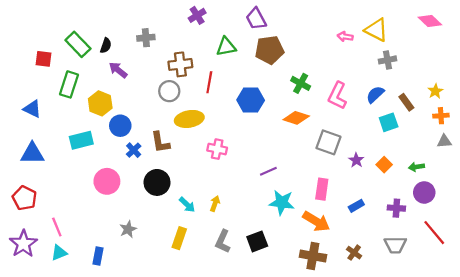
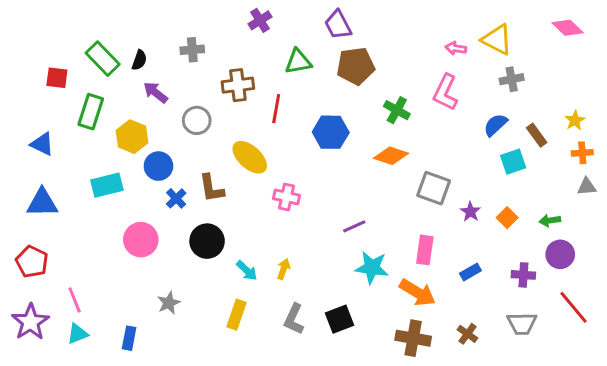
gray circle: (169, 91) -> (197, 120), moved
pink L-shape: (337, 96) -> (445, 92), moved
yellow ellipse: (189, 119) -> (250, 157), turned 52

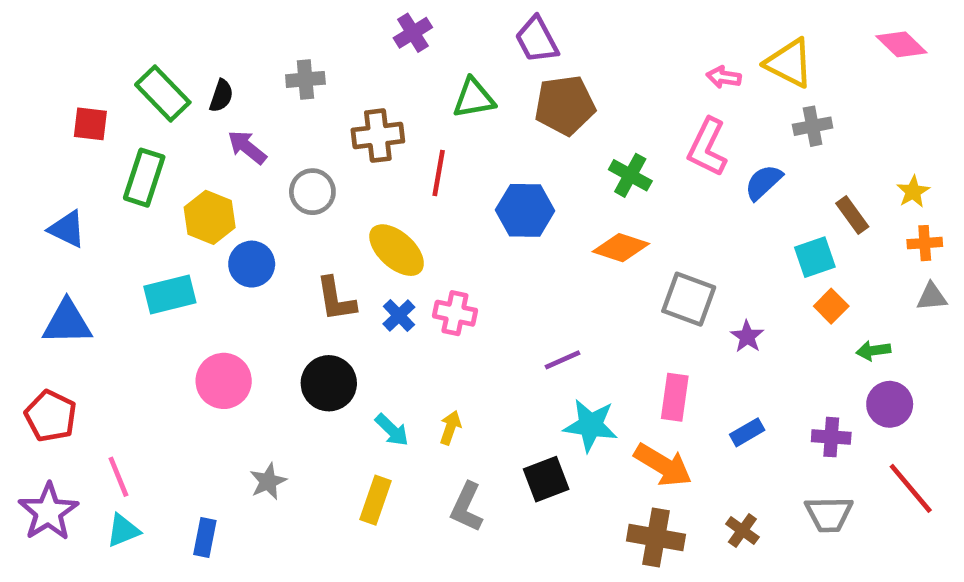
blue semicircle: (495, 125) -> (763, 182), moved
blue cross: (176, 198) -> (399, 315), moved
orange square: (507, 218) -> (831, 306), moved
black square: (339, 319) -> (546, 479), moved

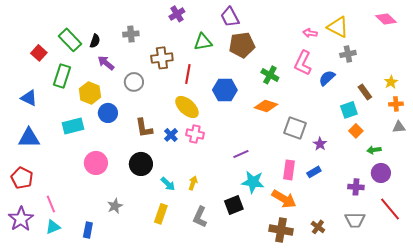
red square: (90, 124) -> (39, 53), turned 35
yellow ellipse: (397, 250) -> (187, 107), moved
blue rectangle: (747, 432) -> (314, 172), moved

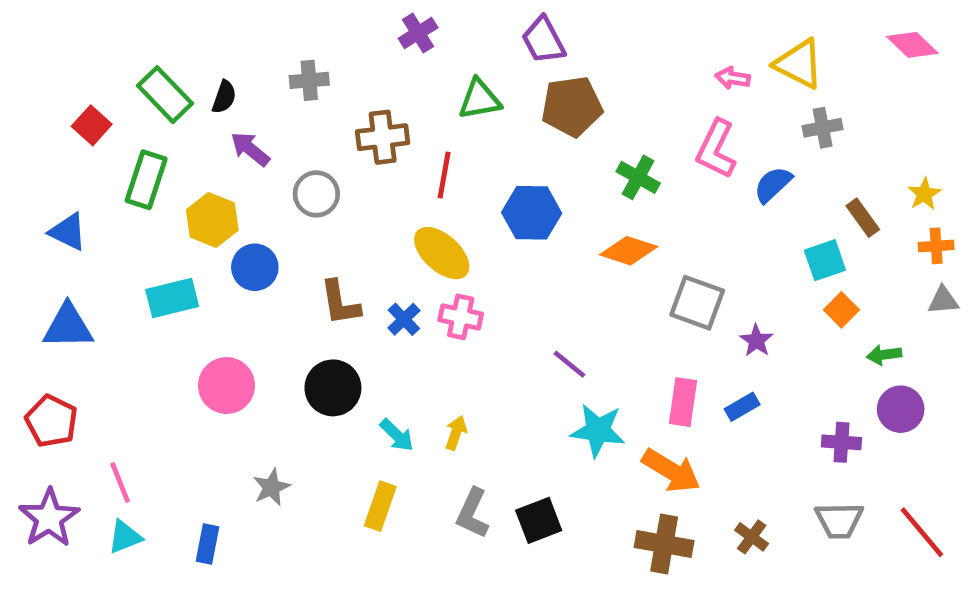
purple line: (241, 154) -> (569, 364), turned 63
black square: (234, 205) -> (539, 520), moved
red line: (390, 209) -> (922, 532), moved

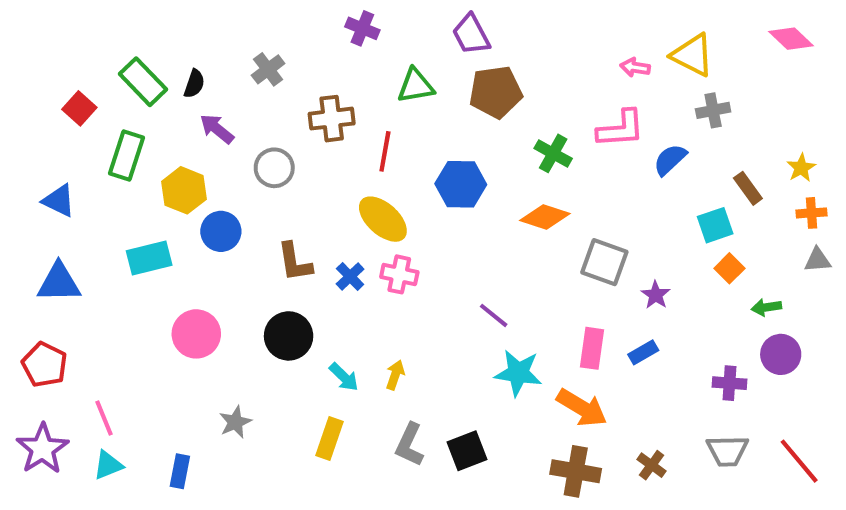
purple cross: (418, 33) -> (362, 28), turned -36
gray cross: (309, 80) -> (268, 69), turned -32
pink L-shape: (716, 149) -> (621, 129), turned -120

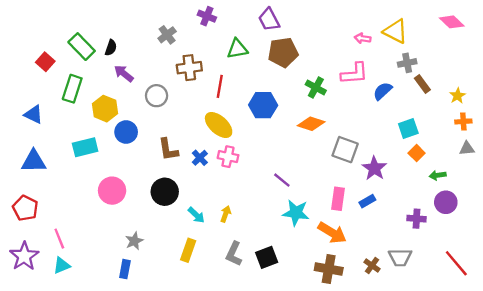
gray cross: (268, 69) -> (167, 35), moved
brown rectangle: (748, 188) -> (422, 84), moved
purple star: (656, 295) -> (374, 168), size x1.5
gray trapezoid: (727, 451) -> (400, 257), moved
blue rectangle: (180, 471) -> (125, 269), moved

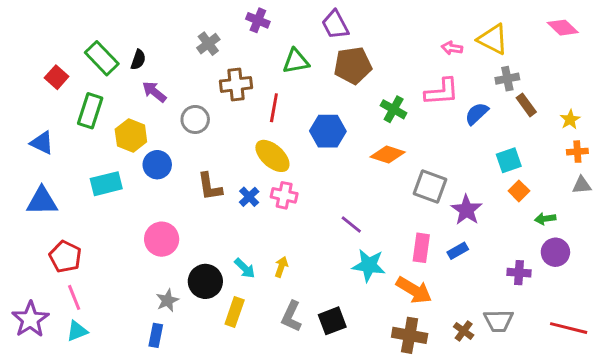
pink circle: (112, 191) -> (162, 239), moved
black circle: (165, 192) -> (205, 281), moved
red pentagon: (25, 208) -> (65, 257), moved
red line: (456, 263) -> (569, 328), turned -36

